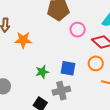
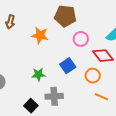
orange star: (23, 40) -> (40, 35), moved
blue square: (68, 68) -> (68, 66), moved, turned 35

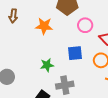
blue square: (68, 66) -> (75, 53), turned 35

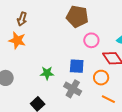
orange star: (44, 26) -> (17, 40), moved
gray cross: (65, 85) -> (73, 89), moved, turned 30

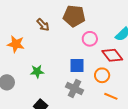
brown arrow: (22, 19) -> (43, 25), moved, turned -56
green star: (47, 73) -> (37, 71), moved

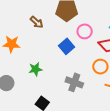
blue square: (77, 66) -> (66, 46), moved, turned -35

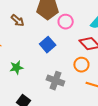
pink circle: (85, 31) -> (66, 22), moved

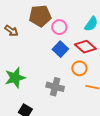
blue square: (48, 45) -> (60, 49), moved
green star: (16, 67) -> (15, 78), size x1.5

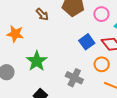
pink circle: (59, 27) -> (101, 14), moved
green star: (15, 78) -> (37, 61), turned -30

